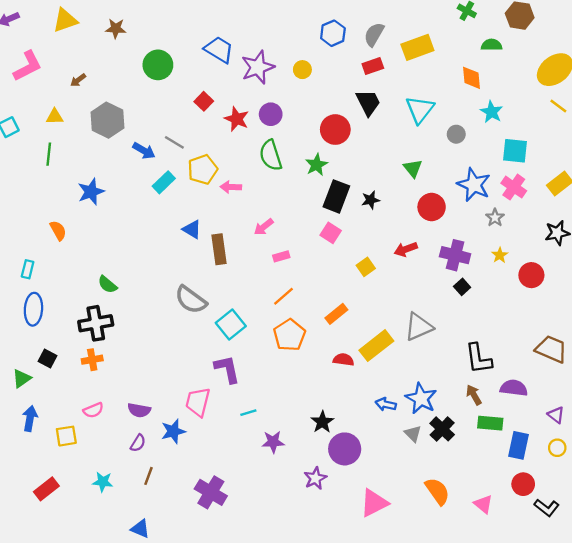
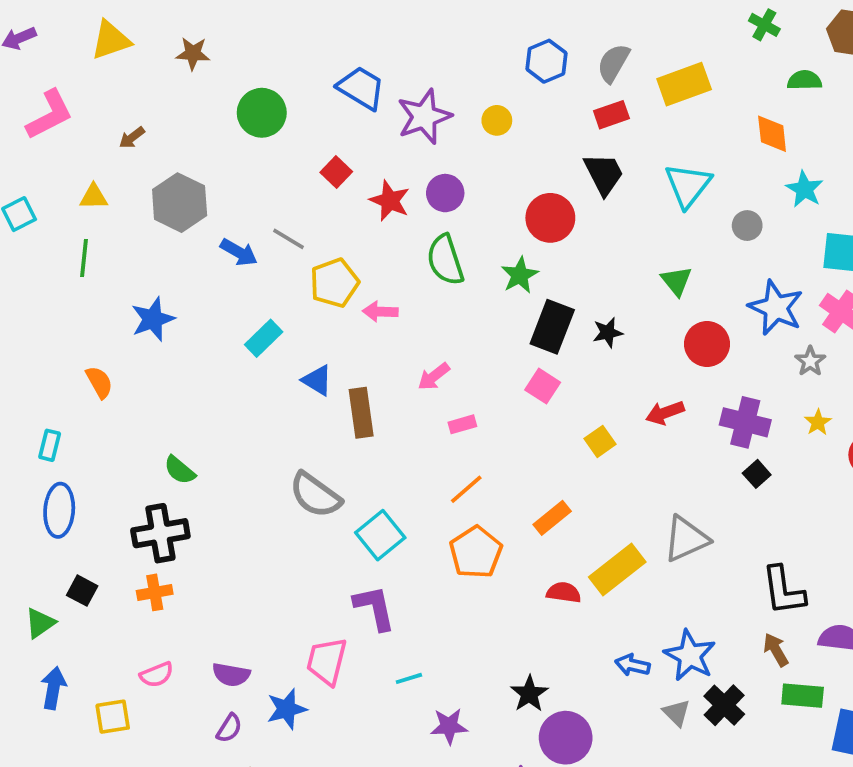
cyan rectangle: (164, 182) -> (264, 338), moved

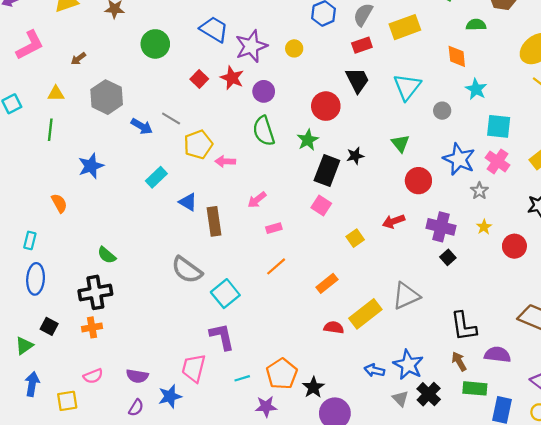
red star: (390, 201) -> (232, 78), moved
black star: (608, 333) -> (355, 156), moved
orange pentagon: (476, 552) -> (282, 374), moved

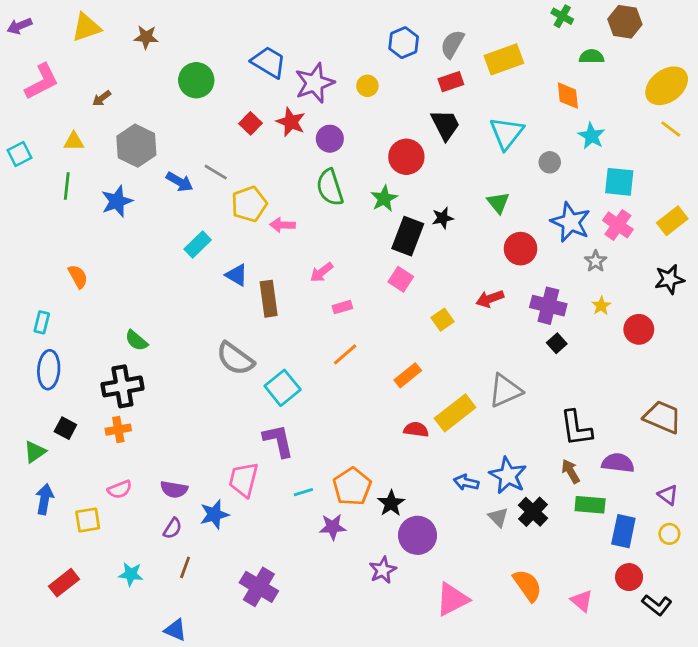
blue star: (91, 166) -> (117, 201), moved

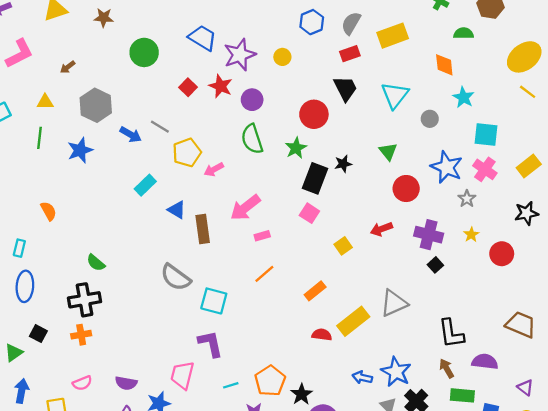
pink arrow: (283, 225) -> (214, 169), turned -30
pink arrow: (321, 272) -> (245, 208), size x1.6
cyan square: (283, 388) -> (214, 301), turned -36

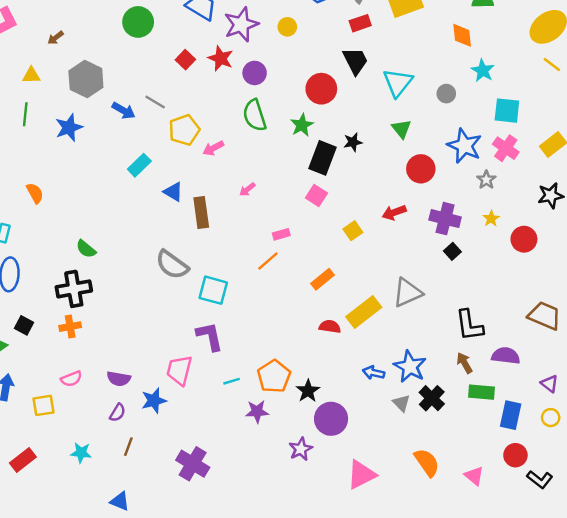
cyan triangle: (395, 95) -> (398, 83), moved
pink arrow: (245, 208) -> (247, 189), size x0.5
pink rectangle: (262, 236) -> (281, 234), moved

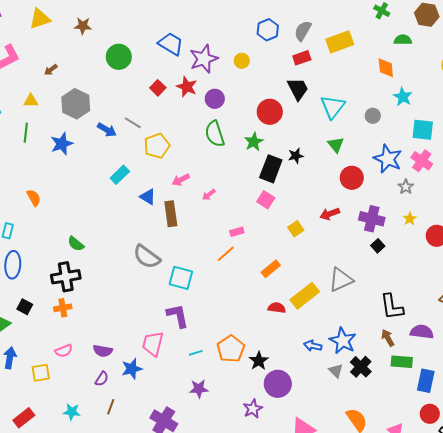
pink arrow: (213, 148) -> (181, 180), moved
purple star: (257, 411) -> (199, 389), moved

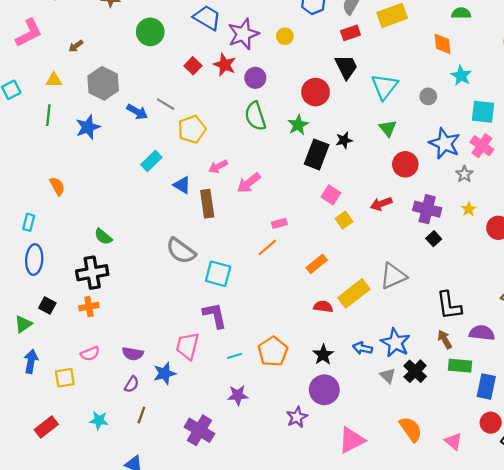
pink arrow: (209, 195) -> (249, 183), size x1.6
pink square: (266, 200) -> (331, 195), moved
black star: (259, 361) -> (323, 355), moved

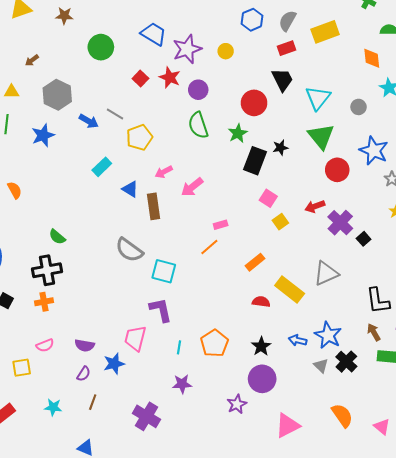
green triangle: (388, 128) -> (321, 136), size x1.6
purple cross: (427, 209) -> (340, 223), moved, turned 30
yellow rectangle: (354, 293) -> (290, 290), turned 76
cyan line: (235, 356) -> (179, 347), turned -64

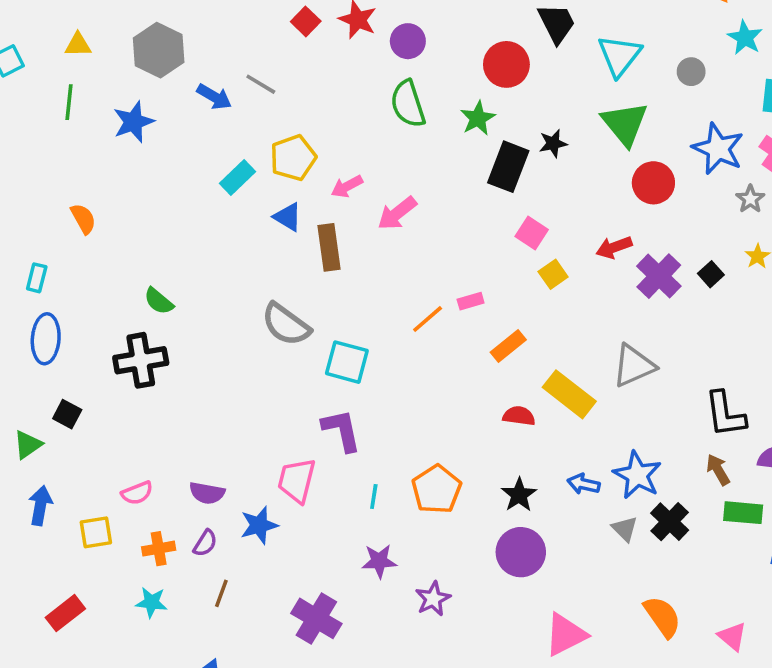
yellow pentagon: (139, 137) -> (293, 158), moved
pink rectangle: (221, 225) -> (471, 301), moved
black square: (364, 239) -> (711, 274), moved
orange cross: (44, 302) -> (159, 549), moved
purple star: (237, 404) -> (433, 599), moved

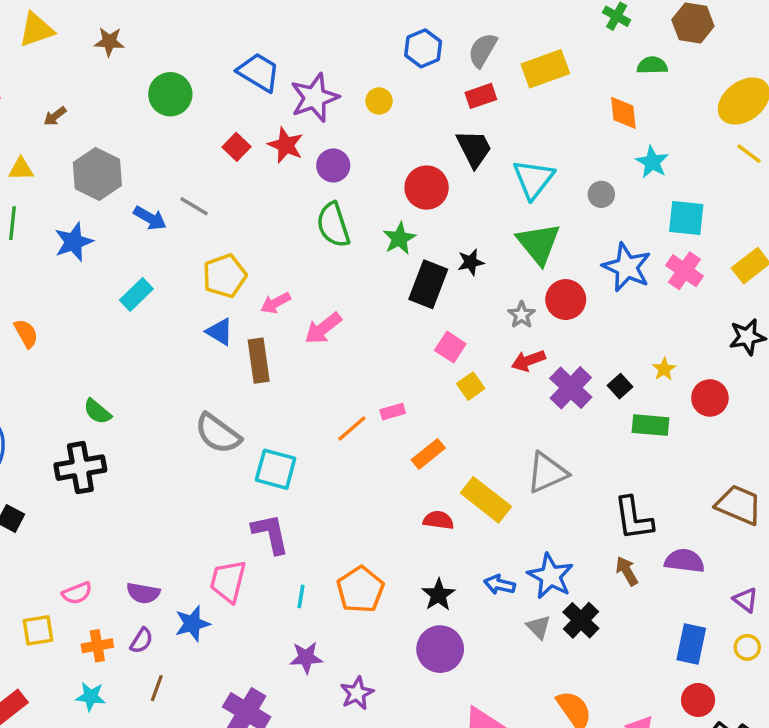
cyan rectangle: (238, 177) -> (136, 294), moved
gray star: (750, 199) -> (522, 315), moved
green rectangle: (743, 513) -> (651, 425), moved

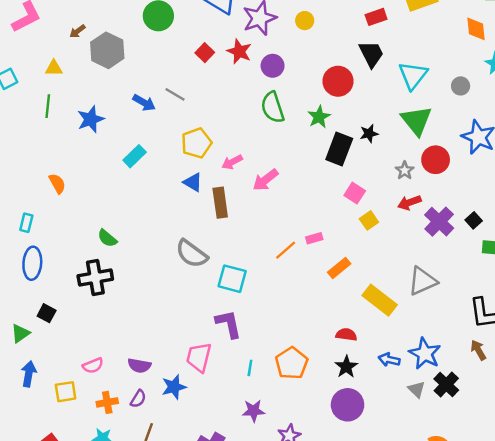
gray hexagon: (97, 174) -> (107, 50), moved
red semicircle: (438, 520) -> (346, 335), moved

